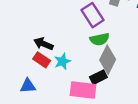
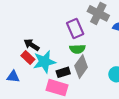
cyan star: (62, 61) -> (44, 62), size x1.6
black rectangle: (98, 77) -> (63, 72), moved

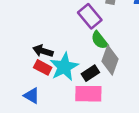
green semicircle: (77, 49) -> (100, 40), turned 70
blue triangle: (13, 77) -> (32, 96), turned 40

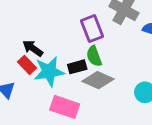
gray diamond: (110, 60) -> (98, 80), turned 76
black rectangle: (90, 73) -> (77, 67), moved

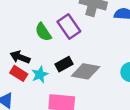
green semicircle: (94, 56) -> (43, 32), moved
cyan star: (49, 71) -> (40, 74), size x0.6

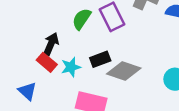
green semicircle: (43, 32) -> (82, 19), turned 60
black arrow: (20, 57) -> (51, 44), turned 84

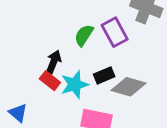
cyan star: (71, 67) -> (75, 85), size x1.4
blue triangle: (27, 91) -> (18, 113), moved

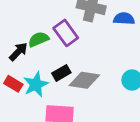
green semicircle: (84, 35) -> (39, 39), turned 42
black arrow: (54, 62) -> (18, 52), moved, turned 30

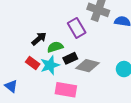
green semicircle: (39, 39) -> (55, 47), moved

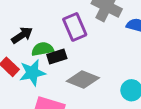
black rectangle: (70, 58) -> (57, 57), moved

